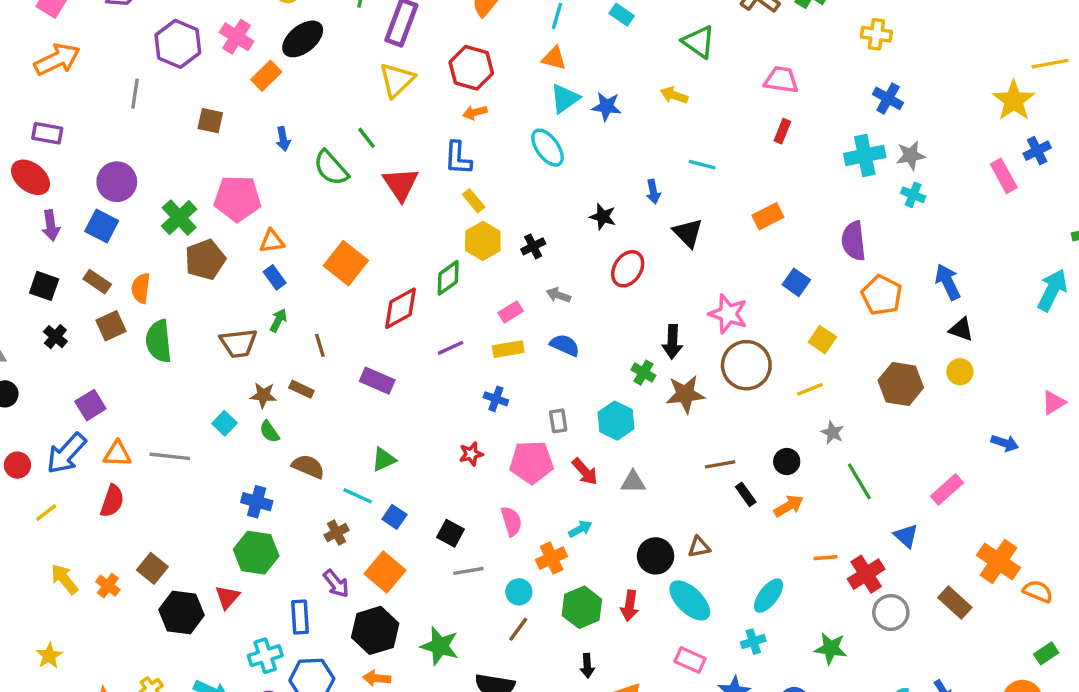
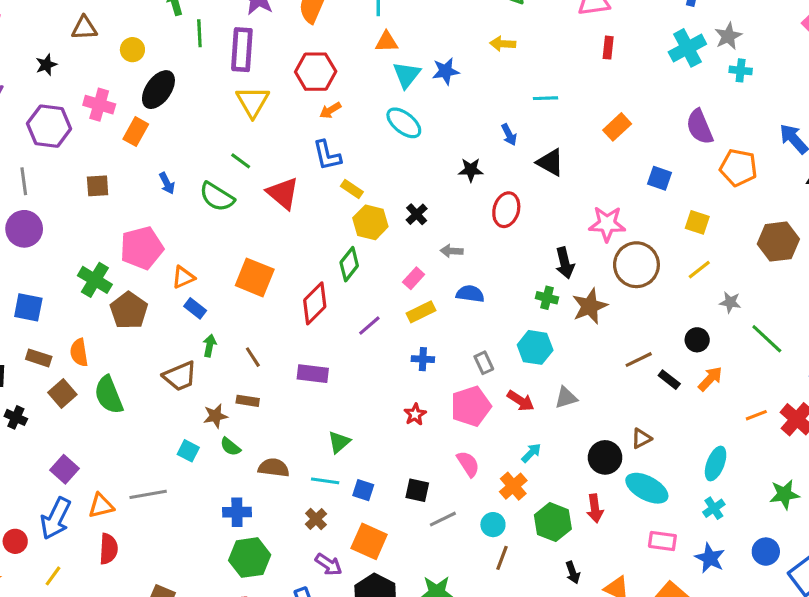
purple circle: (117, 182) -> (24, 229), moved

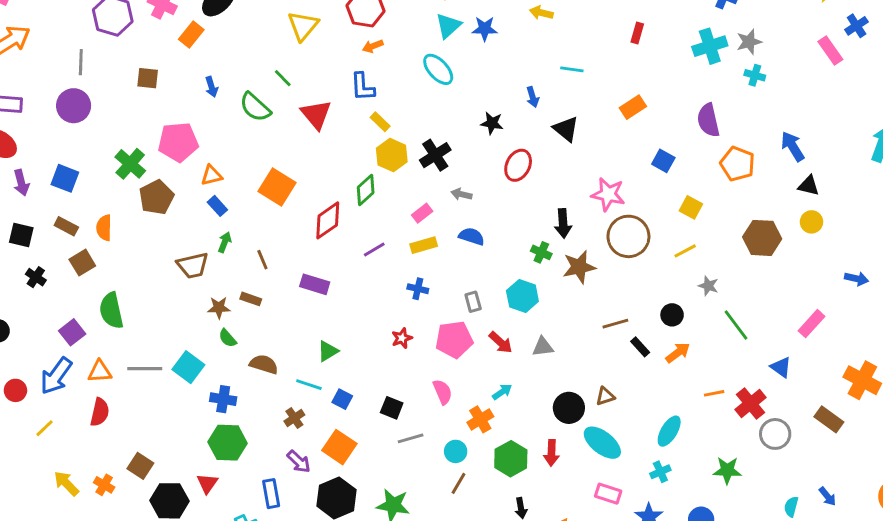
black cross: (417, 214) -> (435, 155), size x1.5
green semicircle: (109, 395) -> (111, 311), moved
cyan square: (188, 451) -> (188, 367), moved, size x1.5

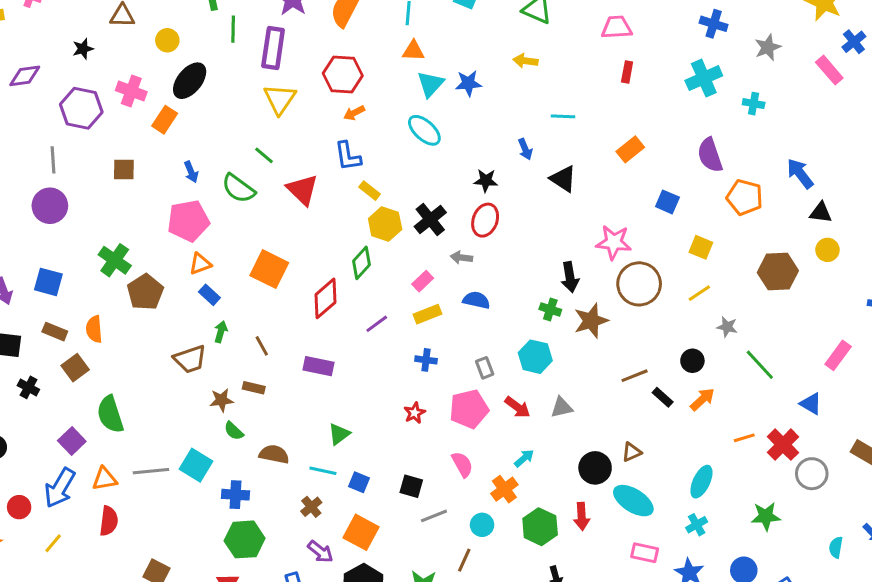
gray star: (749, 42) -> (768, 47), moved
pink pentagon: (178, 142) -> (188, 221), moved
red ellipse: (518, 165) -> (485, 220), moved
brown line: (459, 483) -> (464, 560), moved

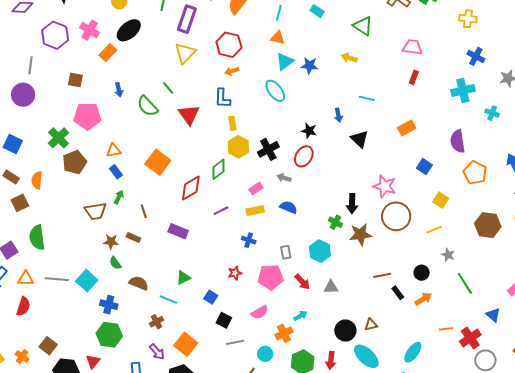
yellow rectangle: (370, 191) -> (232, 123), turned 32
pink pentagon: (188, 221) -> (87, 116), moved
pink semicircle: (462, 464) -> (260, 312), turned 78
blue square: (359, 482) -> (211, 297), moved

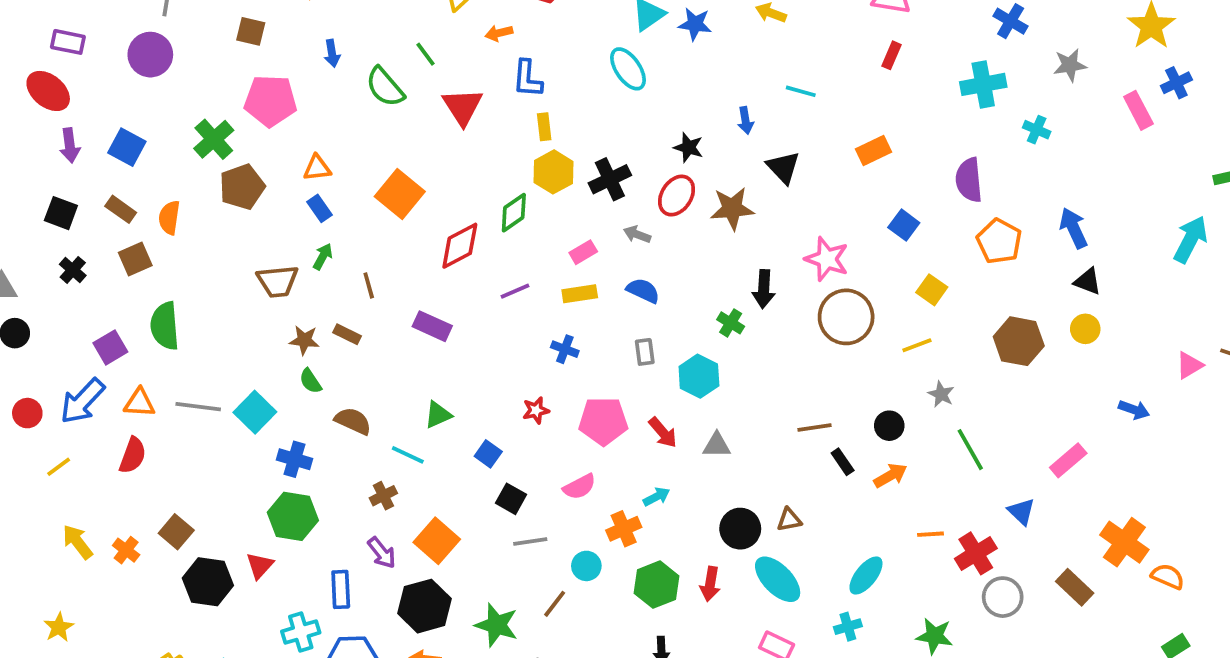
orange arrow: (232, 71) -> (499, 33), moved
brown star: (361, 234) -> (732, 208), moved
gray rectangle: (286, 252) -> (645, 352), moved

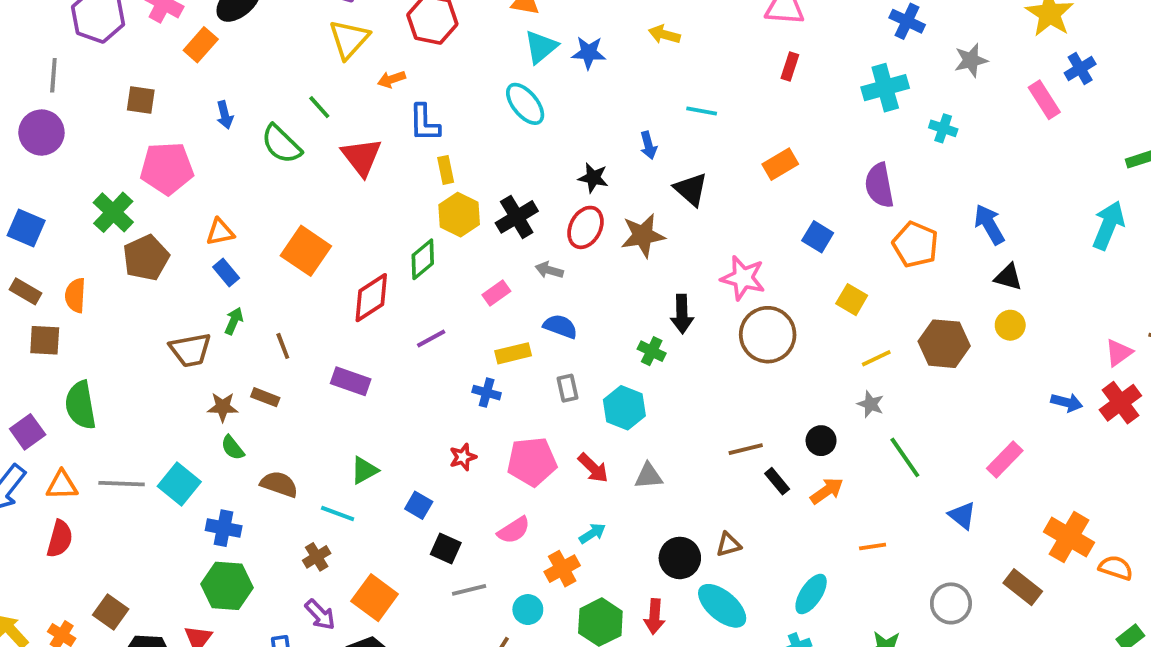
brown square: (135, 259) -> (45, 340), turned 32
yellow rectangle: (580, 294) -> (513, 353), moved
yellow line: (917, 345) -> (876, 358), moved
red cross: (976, 553) -> (1120, 403), moved

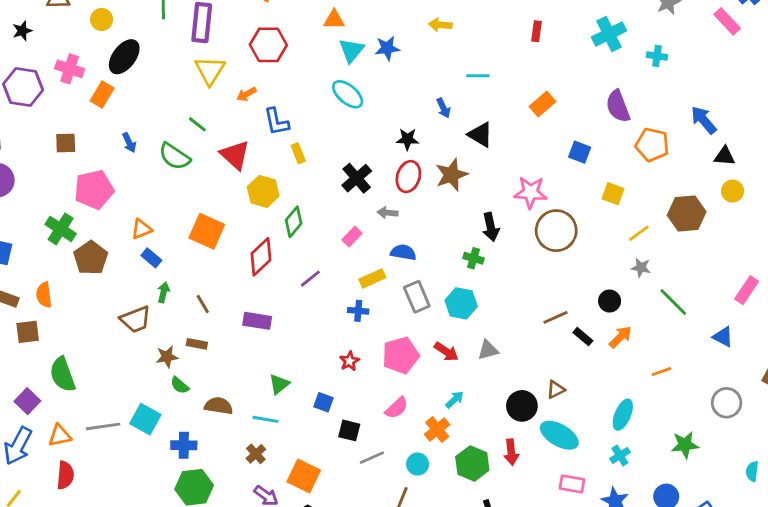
yellow hexagon: (459, 215) -> (263, 191), moved
gray rectangle: (568, 388) -> (417, 297), size x1.5

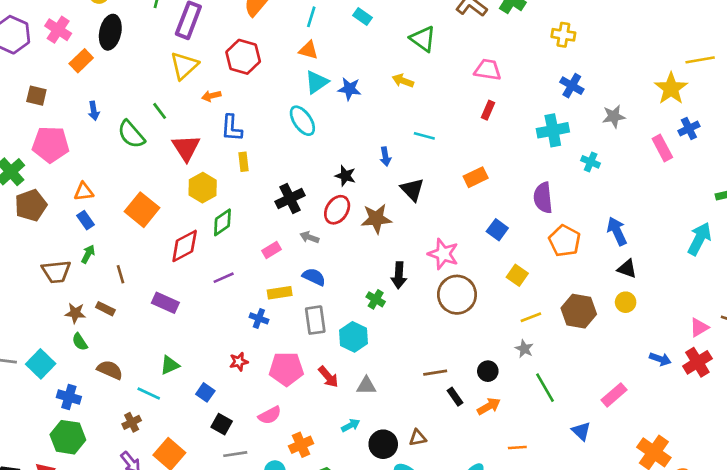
black ellipse: (124, 57) -> (110, 32), turned -40
cyan arrow: (455, 400) -> (351, 425), moved

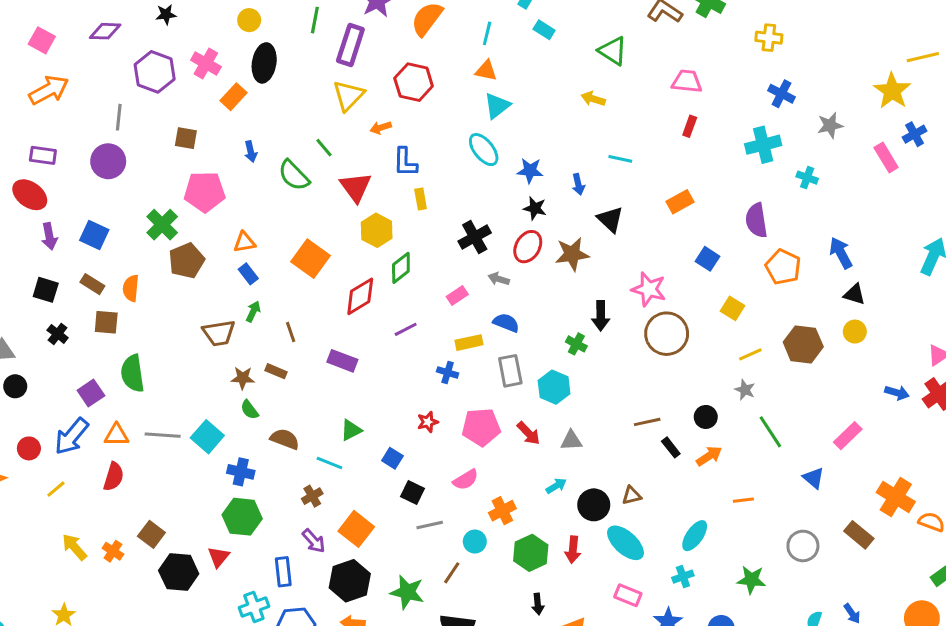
blue star: (349, 89) -> (530, 171), moved

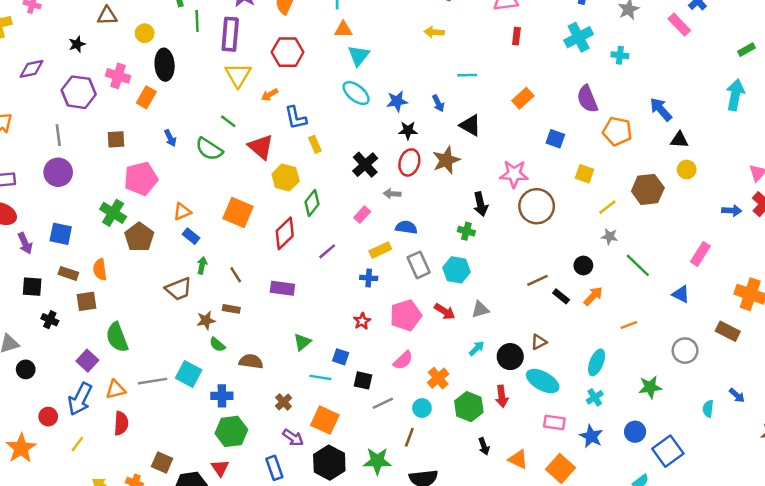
cyan line: (329, 463) -> (320, 377), moved

